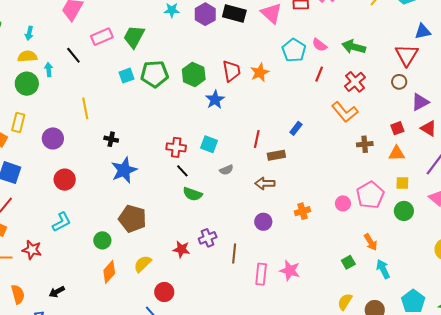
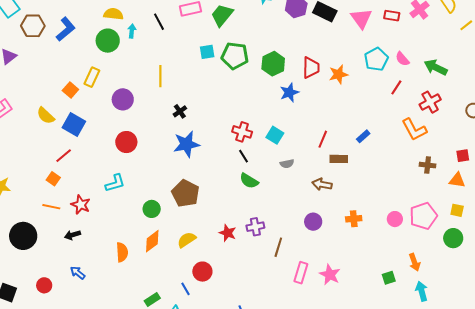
black cross: (111, 139) -> (180, 111), turned 32
black arrow: (57, 292) -> (73, 235), moved
orange semicircle: (18, 294) -> (122, 252), moved

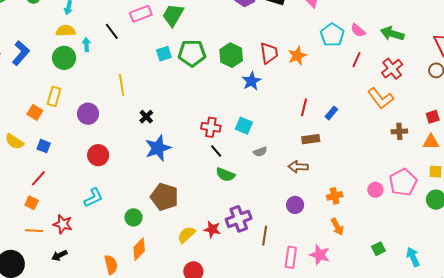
blue square: (74, 125) -> (44, 146), size x0.6
red line: (323, 139) -> (304, 107), moved
purple cross: (255, 227) -> (239, 219), size x1.4
yellow semicircle: (187, 240) -> (186, 235), moved
orange arrow: (415, 262) -> (337, 227), moved

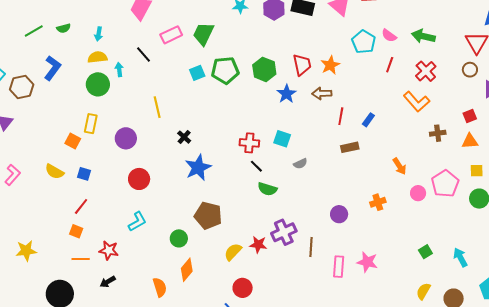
blue L-shape: (21, 53) -> (52, 68), moved
brown arrow: (298, 167) -> (322, 93), moved
orange arrow: (337, 227) -> (400, 166), moved

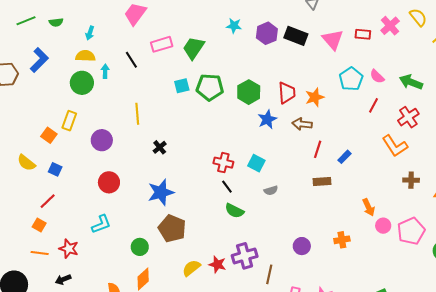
blue star: (198, 167) -> (161, 192), moved
pink circle: (418, 193) -> (383, 226), moved

